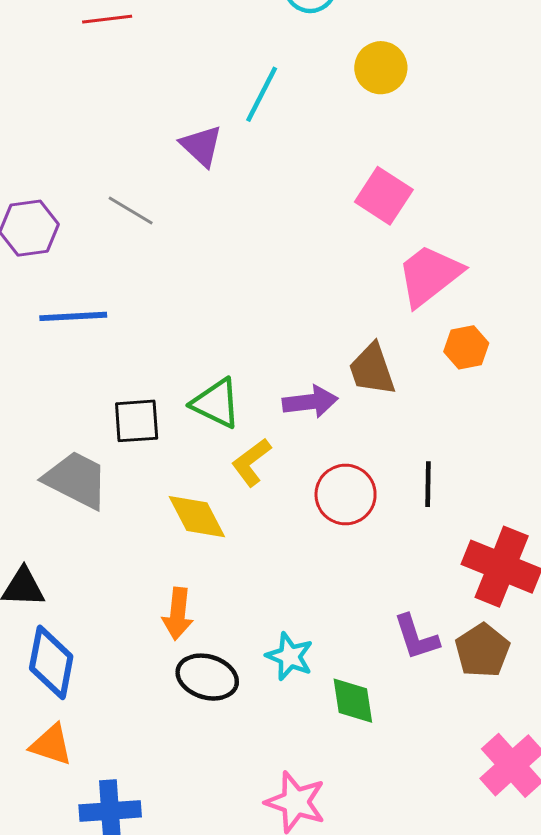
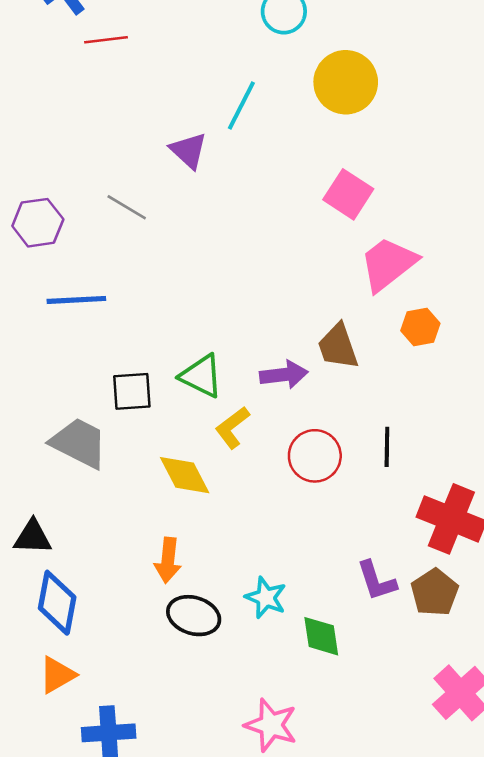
yellow circle: (381, 68) -> (346, 82), size x1.4
orange triangle: (51, 745) -> (57, 675), turned -48

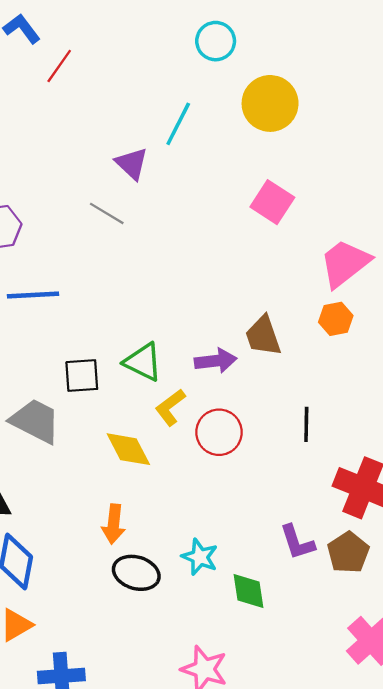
red line: (106, 40) -> (59, 66), turned -48
gray line: (127, 207) -> (107, 213), moved
pink trapezoid: (388, 264) -> (345, 263), moved
red circle: (315, 456) -> (219, 432), moved

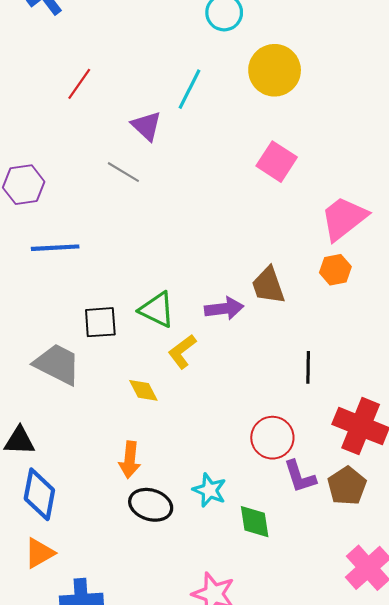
red line: (59, 66) -> (79, 84), moved
red circle: (219, 432) -> (272, 438), moved
yellow diamond: (128, 449) -> (143, 390), size x0.7

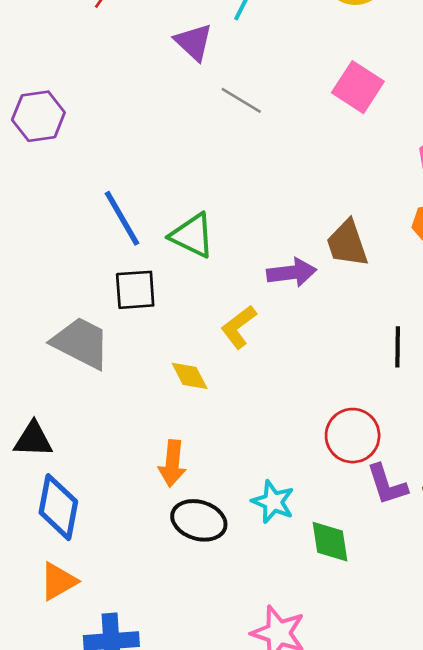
gray line: (123, 172) -> (241, 100), moved
blue line: (55, 248) -> (122, 218), moved, turned 63
green triangle: (157, 310) -> (192, 235), moved

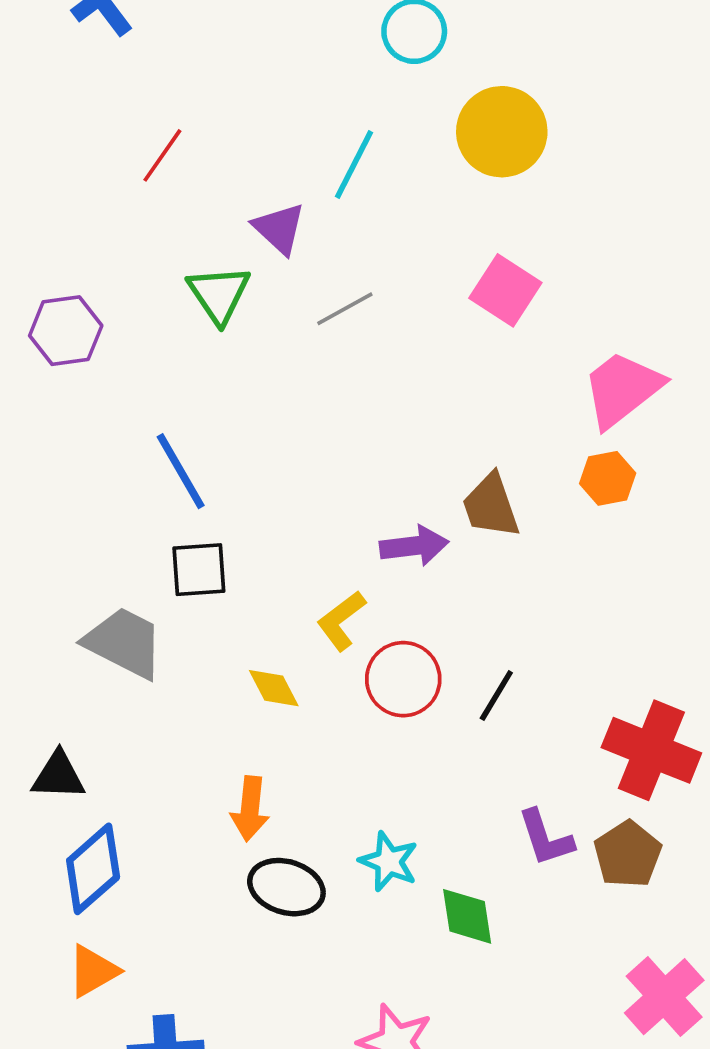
gray line: (241, 100) -> (345, 309), turned -60
green triangle: (192, 235) -> (219, 294), moved, turned 30
black line: (398, 347) -> (496, 696), moved, turned 30
red circle: (353, 436) -> (403, 679), moved
blue diamond: (58, 507) -> (93, 869), turned 38

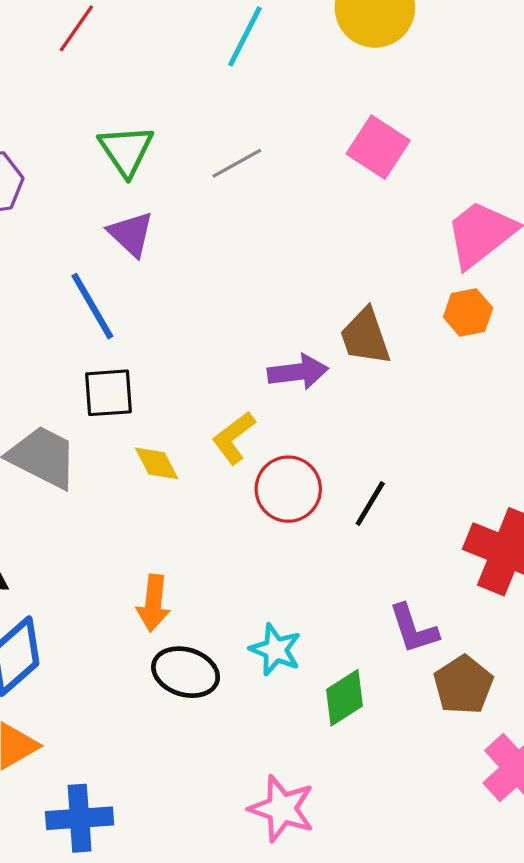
purple triangle: (279, 228) -> (131, 234), moved
yellow diamond: (274, 688) -> (157, 463), moved
brown pentagon: (628, 854) -> (463, 685), moved
green diamond: (467, 916) -> (344, 698), turned 66

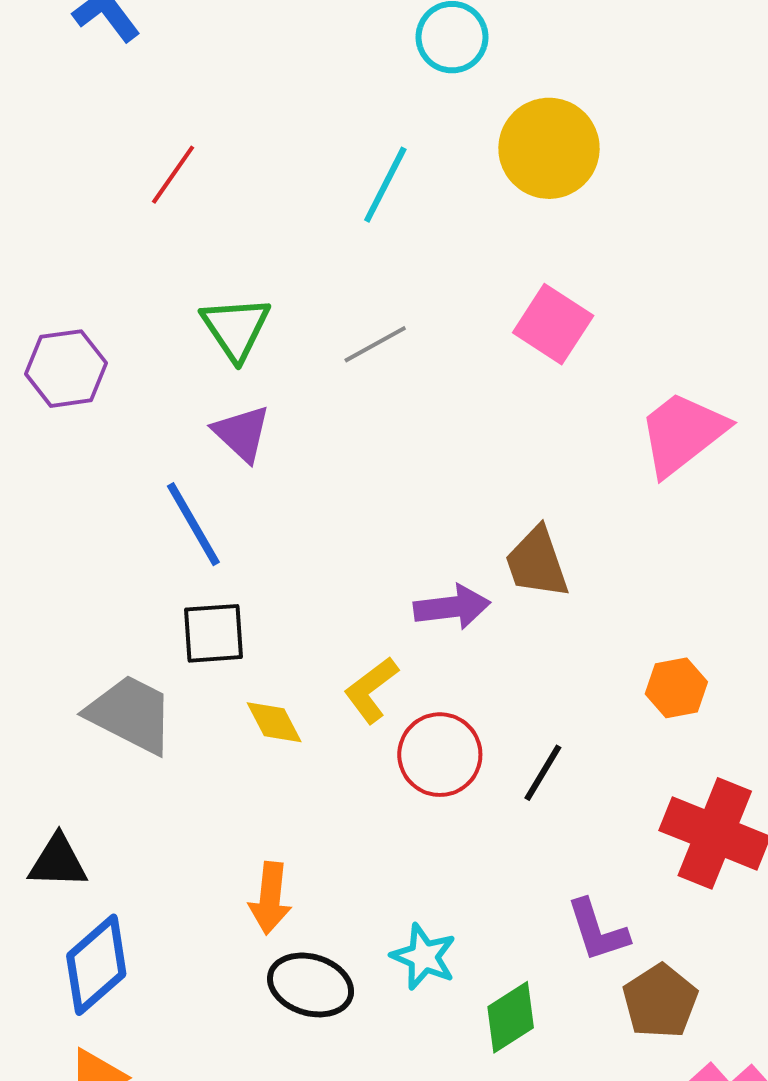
orange hexagon: (468, 313) -> (676, 688), moved

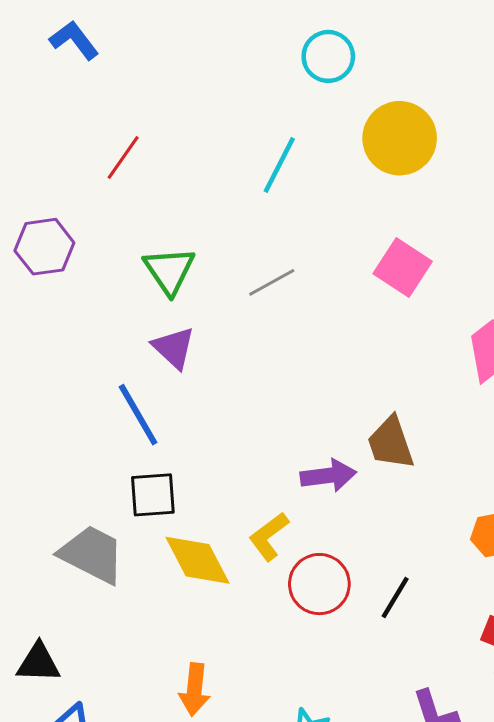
purple hexagon: (66, 369) -> (44, 247), moved
yellow diamond: (274, 722) -> (197, 560), size x1.6

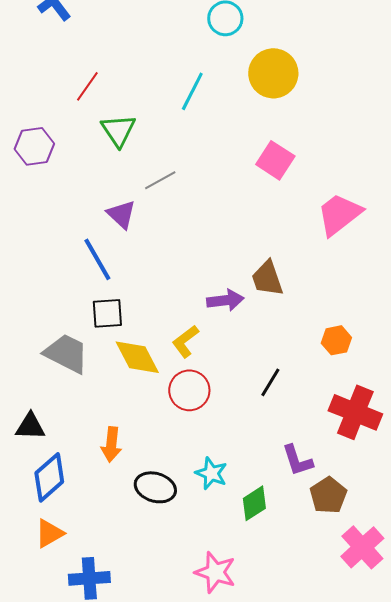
green triangle: (169, 270) -> (118, 130), moved
gray line: (272, 282) -> (160, 180), moved
red circle: (319, 584) -> (189, 390), moved
orange arrow: (195, 690) -> (111, 444), moved

